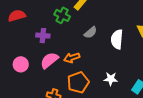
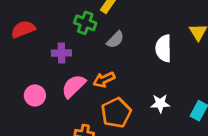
gray semicircle: (90, 32) -> (115, 40), moved

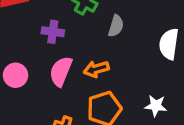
gray semicircle: (115, 40) -> (116, 26), turned -36
pink semicircle: (74, 86) -> (61, 71), turned -32

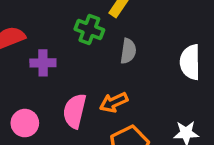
purple cross: (53, 32) -> (43, 63), moved

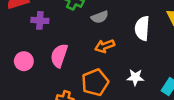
gray semicircle: (128, 51) -> (100, 17), turned 56
orange arrow: (114, 102) -> (105, 46), moved

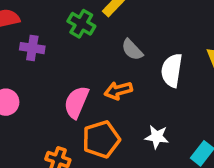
gray semicircle: (100, 17) -> (132, 50), moved, turned 63
pink semicircle: (59, 56) -> (76, 102), moved

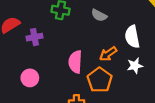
white semicircle: (172, 70) -> (132, 37), moved
orange arrow: (118, 90) -> (108, 54), moved

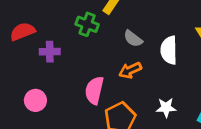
white semicircle: (132, 37) -> (169, 50), moved
orange arrow: (108, 54) -> (130, 70), moved

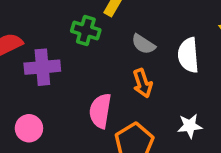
purple cross: (50, 52) -> (42, 67), size x1.4
orange arrow: (130, 70) -> (143, 83), turned -80

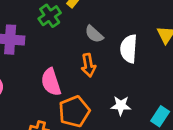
green cross: (86, 31) -> (50, 16), turned 30
pink semicircle: (100, 111) -> (51, 82), turned -36

